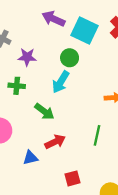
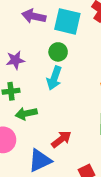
green arrow: (44, 111) -> (26, 114), moved, turned 144
blue triangle: (30, 158) -> (40, 160), size x1.5

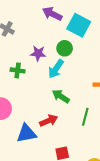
purple star: (15, 60) -> (38, 53), moved
green arrow: (26, 114) -> (61, 96), moved, turned 30

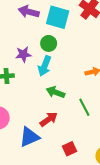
green line: (85, 117) -> (84, 107), turned -30

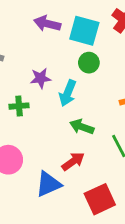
green circle: (49, 43) -> (89, 63), moved
red square: (69, 149) -> (100, 199), size x1.6

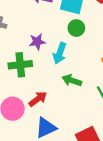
green cross: (19, 106) -> (20, 65), size x1.5
red arrow: (73, 161) -> (38, 99), moved

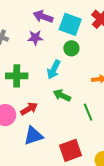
purple star: (37, 42) -> (35, 38), moved

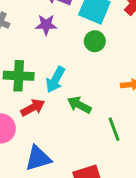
cyan arrow: (54, 70) -> (55, 80), moved
red arrow: (29, 109) -> (33, 108), moved

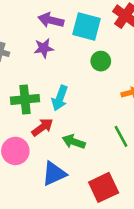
green circle: (95, 41) -> (101, 61), moved
green arrow: (79, 105) -> (74, 142), moved

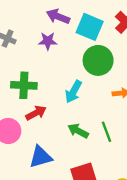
green circle: (101, 61) -> (98, 60), size x1.6
cyan arrow: (60, 98) -> (73, 92), moved
green arrow: (74, 142) -> (78, 131), moved

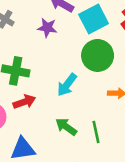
cyan square: (90, 27) -> (94, 19), turned 32

